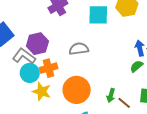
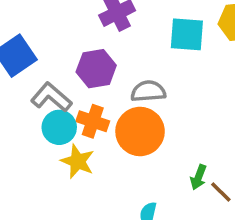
purple hexagon: (37, 44) -> (96, 69), moved
orange cross: (49, 68) -> (93, 121), turned 30
orange circle: (77, 90) -> (140, 131), moved

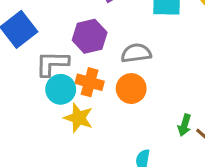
gray L-shape: (51, 97) -> (52, 64), turned -36
orange circle: (140, 131) -> (131, 89), size x0.7

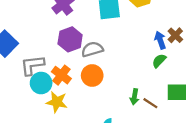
purple hexagon: (90, 36) -> (70, 39), moved
orange cross: (90, 82) -> (61, 75), turned 30

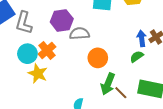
gray L-shape: (32, 65) -> (24, 23), moved, turned -80
orange circle: (92, 75) -> (98, 58), moved
green arrow: (134, 97) -> (108, 84), size x1.5

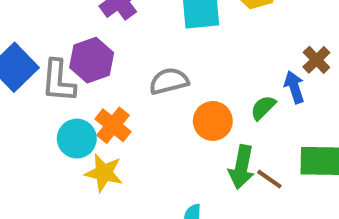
purple hexagon: (62, 20) -> (92, 60), moved
blue arrow: (142, 38) -> (294, 87), moved
green semicircle: (137, 57) -> (263, 108), moved

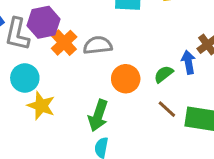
orange cross: (113, 125) -> (64, 43), moved
green arrow: (242, 167) -> (98, 115), moved
brown line: (269, 179) -> (167, 109), moved

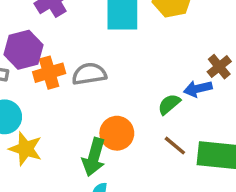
orange cross: (64, 43) -> (49, 73), turned 30
blue arrow: (188, 62) -> (198, 89), turned -90
orange circle: (126, 79) -> (117, 133), moved

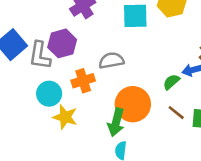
orange cross: (49, 73) -> (83, 81), moved
orange circle: (117, 133) -> (133, 104), size x1.4

